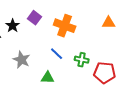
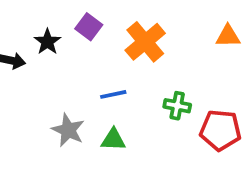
orange cross: (65, 26) -> (145, 42), turned 30
blue line: (57, 54) -> (113, 94), moved, turned -56
gray star: (22, 60) -> (68, 130), moved

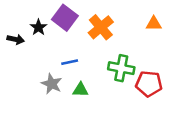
purple square: (89, 27) -> (65, 18), size x1.5
blue line: (113, 94) -> (70, 62), moved
green cross: (177, 106) -> (121, 68), size x1.5

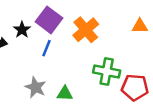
blue line: (70, 62) -> (47, 48), moved, turned -56

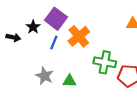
orange cross: (86, 30) -> (79, 36), moved

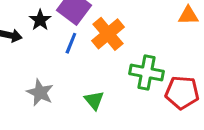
gray star: (45, 76) -> (40, 93), moved
green triangle: (69, 81) -> (94, 100), turned 48

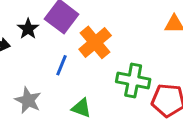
blue line: (71, 43) -> (62, 65), moved
green triangle: (94, 100) -> (81, 108), turned -30

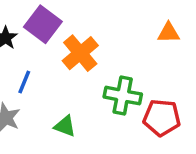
blue line: (62, 65) -> (24, 82), moved

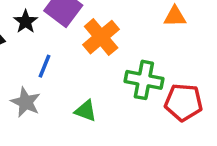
orange triangle: (169, 33) -> (175, 16), moved

